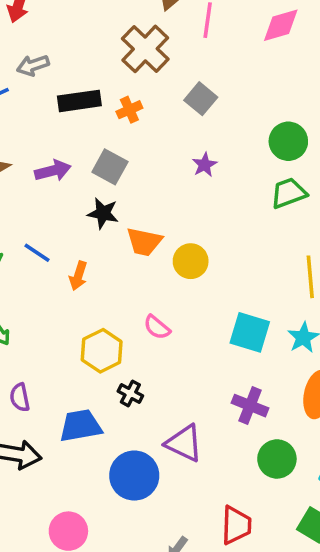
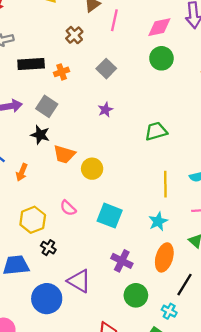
brown cross: (145, 49) -> (74, 35), size x0.6
green circle: (288, 141) -> (161, 58), moved
cyan square: (250, 332) -> (110, 216), moved

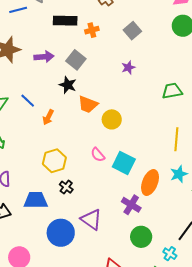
pink semicircle: (68, 208) -> (98, 155), moved
cyan star: (158, 221) -> (179, 174), moved
orange ellipse: (164, 257) -> (150, 183), moved

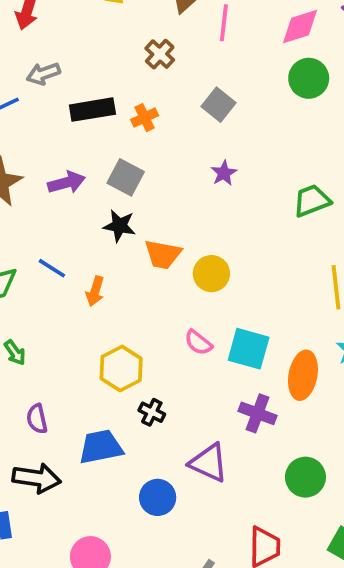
purple cross: (131, 205) -> (258, 413), moved
blue circle: (61, 233) -> (158, 497), size x0.7

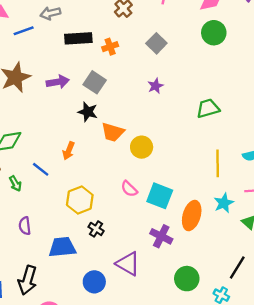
blue line: (52, 268) -> (41, 169), moved
black arrow: (37, 478) -> (28, 280), moved, turned 92

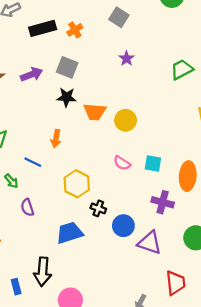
cyan square: (160, 196) -> (153, 164), size x0.7
purple semicircle: (25, 226) -> (27, 207), moved
purple triangle: (128, 264) -> (150, 243), moved
blue circle: (94, 282) -> (123, 226), moved

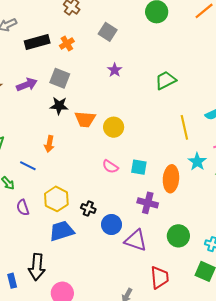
yellow hexagon: (77, 184) -> (56, 199), moved

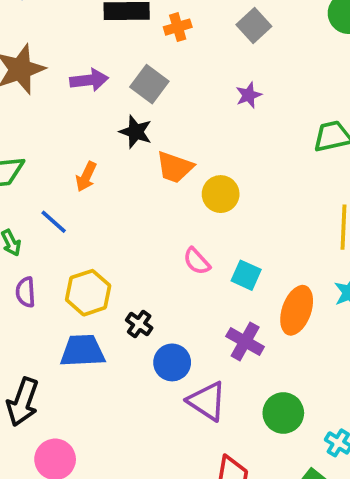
orange arrow: (49, 144) -> (86, 177), moved

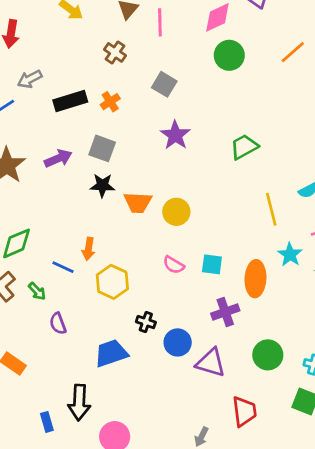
purple star: (249, 95) -> (175, 135), size x1.5
orange arrow: (86, 177) -> (88, 249), moved
yellow hexagon: (88, 293) -> (112, 282), moved
purple cross: (245, 342) -> (225, 312), turned -32

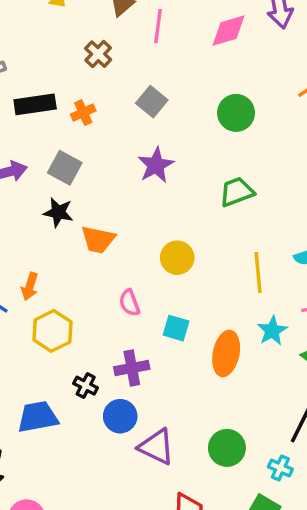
green circle: (229, 55) -> (236, 113), moved
yellow circle: (176, 212) -> (177, 258), moved
pink semicircle: (174, 265) -> (129, 303), moved, turned 30
purple cross: (225, 312) -> (132, 368), moved

